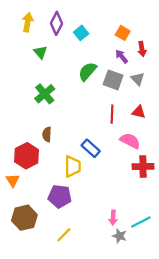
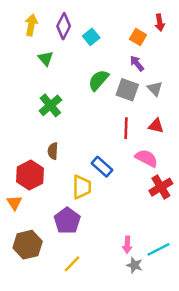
red arrow: (142, 49) -> (160, 23), moved
red cross: (143, 166) -> (161, 187), turned -30
purple pentagon: (60, 196) -> (67, 221), turned 30

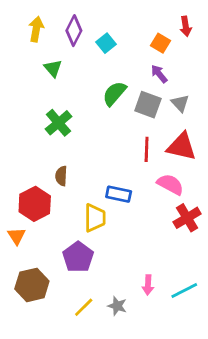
red triangle: (156, 126) -> (181, 147), size x1.6
blue rectangle: (102, 167) -> (119, 194), turned -30
gray star: (134, 265) -> (117, 306), moved

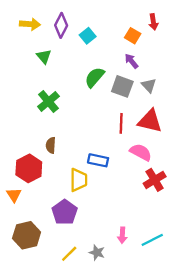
yellow arrow: (36, 29) -> (30, 24), turned 84

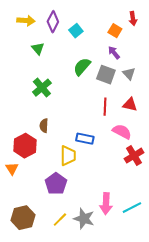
red triangle: (150, 121) -> (130, 105), size x0.7
brown hexagon: (27, 235) -> (23, 218), moved
pink arrow: (122, 235) -> (106, 204), size x1.5
gray star: (97, 253) -> (84, 219), size x1.5

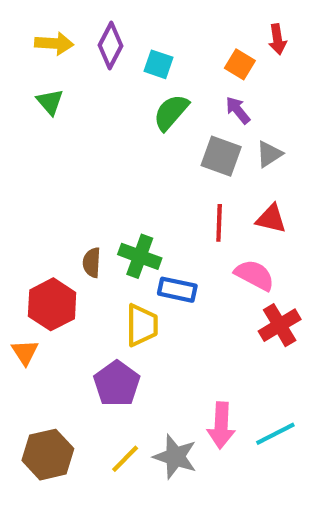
cyan square: (76, 31) -> (159, 64), turned -32
green triangle: (38, 49) -> (50, 102), moved
green semicircle: (82, 67) -> (171, 112), moved
gray triangle: (129, 74) -> (269, 154), turned 40
green cross: (42, 88) -> (140, 256), moved, turned -30

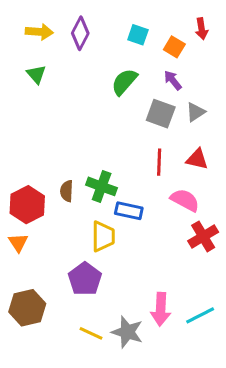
cyan square: (159, 64) -> (138, 35), moved
red hexagon: (52, 304) -> (27, 205), moved
orange triangle: (25, 352) -> (18, 243), moved
brown hexagon: (48, 455) -> (27, 308), moved
yellow line: (125, 459) -> (91, 333), turned 70

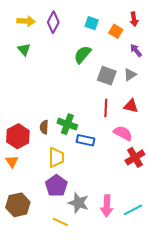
purple arrow: (173, 80) -> (136, 50), moved
yellow trapezoid: (103, 236) -> (56, 157), moved
gray star: (127, 332) -> (78, 203), moved

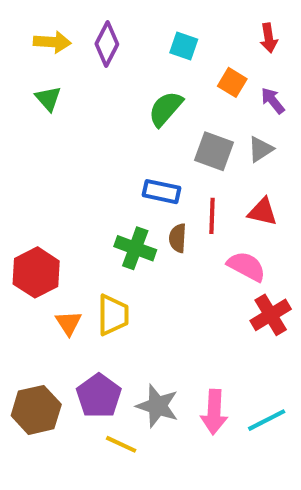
orange square: (116, 31) -> (232, 82), moved
brown semicircle: (44, 127) -> (178, 238), moved
blue rectangle: (86, 140) -> (161, 192), moved
orange triangle: (12, 161) -> (68, 323), moved
purple pentagon: (56, 186) -> (99, 396), moved

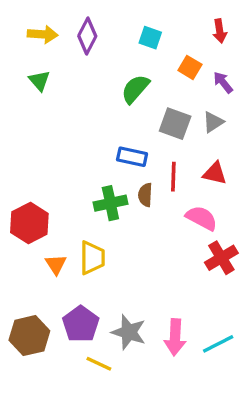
green cross: (135, 248) -> (110, 203), turned -32

